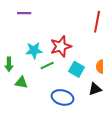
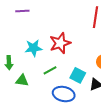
green line: (47, 65) -> (50, 70), moved
cyan square: (76, 69) -> (78, 75), moved

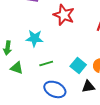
red star: (60, 43) -> (64, 15), moved, turned 30
cyan square: (78, 75) -> (78, 65), moved

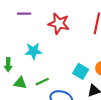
green line: (46, 64) -> (42, 82), moved

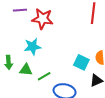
red star: (59, 24) -> (42, 19), moved
green triangle: (20, 83) -> (26, 70), moved

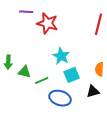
cyan star: (33, 47) -> (61, 56), moved, turned 30
cyan square: (81, 62) -> (72, 75), moved, turned 35

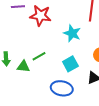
cyan star: (61, 56) -> (72, 33), moved
green line: (42, 80) -> (39, 56), moved

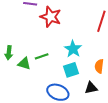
cyan star: (72, 33) -> (73, 49), moved

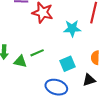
cyan star: (73, 49) -> (72, 28), moved, turned -30

